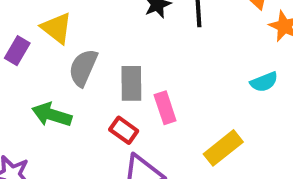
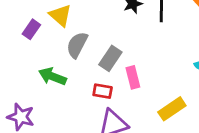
gray rectangle: (131, 83) -> (110, 58), turned 30
red rectangle: (124, 130) -> (103, 91), turned -30

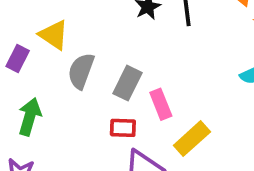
green arrow: (52, 76) -> (30, 117), moved, turned 92
yellow rectangle: (172, 109) -> (192, 139), moved

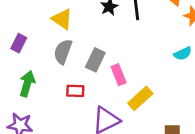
yellow triangle: (54, 35) -> (62, 19), moved
red rectangle: (123, 128) -> (75, 91), moved

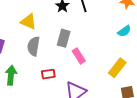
gray rectangle: (95, 60) -> (64, 38), moved
yellow rectangle: (140, 98) -> (117, 68), moved

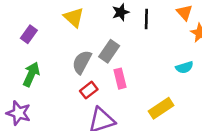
gray semicircle: (34, 46) -> (82, 62), moved
red rectangle: (48, 74) -> (89, 90), moved, turned -48

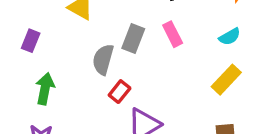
pink rectangle: (120, 79) -> (173, 34), moved
yellow rectangle: (161, 108) -> (226, 80), moved

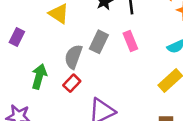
green arrow: (45, 89) -> (39, 76), moved
red rectangle: (120, 92) -> (72, 83), moved

